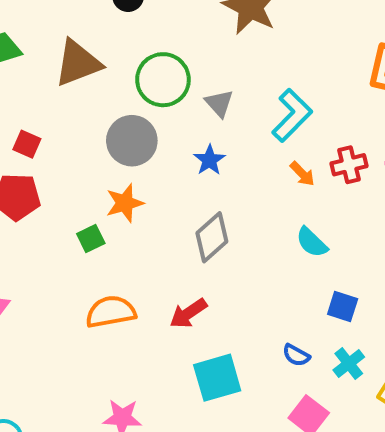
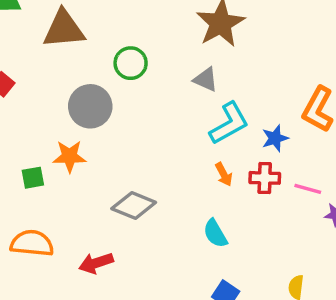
green circle: (163, 80) -> (131, 63), size x0.7
gray triangle: (219, 103) -> (206, 80), moved, turned -40
blue star: (209, 160) -> (275, 138), moved
gray diamond: (212, 237) -> (134, 205), turned 48

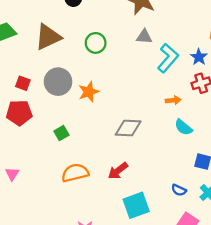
gray circle: (90, 106) -> (58, 82), moved
orange star: (70, 156) -> (89, 92), moved
orange arrow: (224, 174) -> (173, 100), moved, turned -48

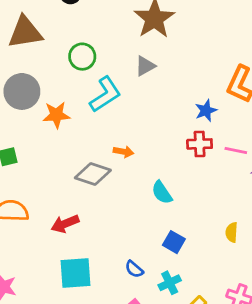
gray triangle: (144, 37) -> (145, 66), turned -49
cyan L-shape: (168, 58) -> (105, 94), moved
orange arrow: (173, 100) -> (124, 152), moved

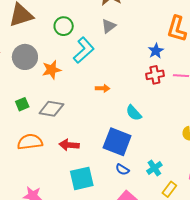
gray diamond: (93, 174) -> (51, 109), moved
red arrow: (65, 224) -> (69, 145), turned 36
blue square: (174, 242) -> (117, 142), moved, size x1.8
cyan cross: (170, 283) -> (154, 168), moved

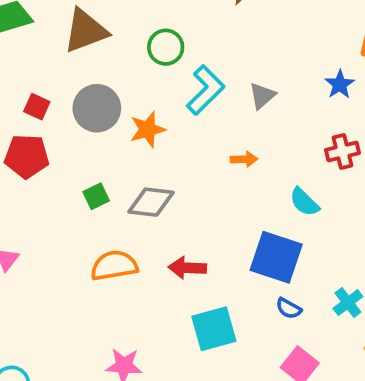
gray triangle: (109, 26) -> (262, 96), moved
red cross: (155, 75) -> (342, 151), moved

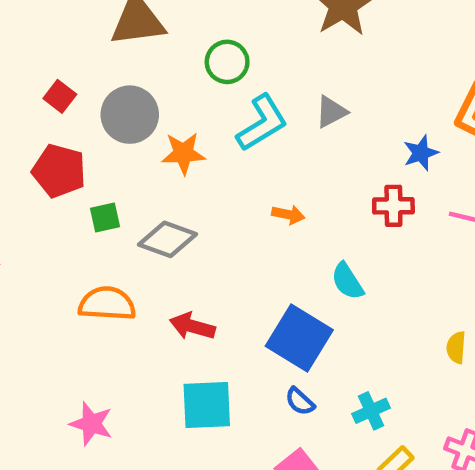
gray triangle: (262, 96) -> (331, 112), moved
red cross: (342, 151) -> (393, 206), moved
red pentagon: (27, 156) -> (59, 171), moved

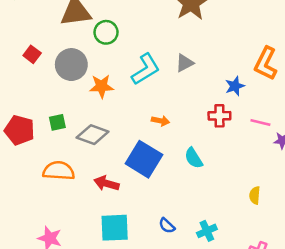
green circle: (227, 62) -> (106, 32), moved
red pentagon: (59, 171) -> (20, 130), moved
blue square: (299, 338) -> (144, 159), moved

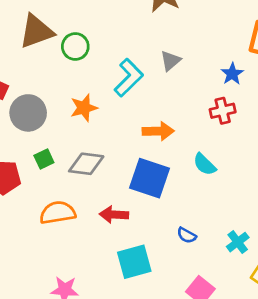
gray circle: (71, 65) -> (28, 113), moved
orange arrow: (160, 121) -> (158, 131), size x1.5
blue semicircle: (167, 226) -> (187, 235), moved

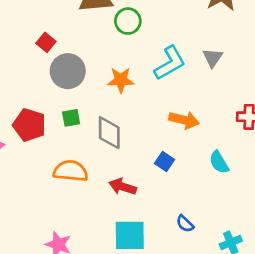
gray triangle: (170, 61) -> (213, 58), turned -30
gray diamond: (86, 164) -> (109, 133), turned 68
blue square: (150, 178) -> (165, 162), size x0.5

